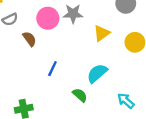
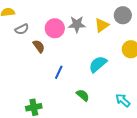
yellow triangle: (102, 33) -> (102, 25), moved
cyan semicircle: (97, 73) -> (98, 64), moved

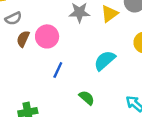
pink circle: (55, 28) -> (47, 36), moved
brown semicircle: (39, 46) -> (23, 39), moved, turned -120

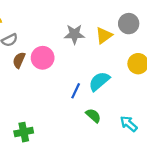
blue line: (58, 70) -> (76, 91), moved
green semicircle: (87, 98) -> (93, 116), moved

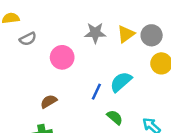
gray circle: (129, 24) -> (152, 35), moved
brown semicircle: (19, 60) -> (49, 101), moved, turned 35

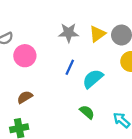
pink circle: (62, 57) -> (25, 56), moved
blue line: (96, 92) -> (70, 67), moved

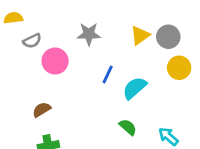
gray star: (69, 33) -> (89, 34), moved
brown semicircle: (25, 97) -> (42, 110), moved

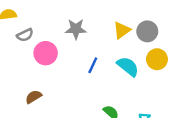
cyan semicircle: (135, 88) -> (128, 66), moved, turned 80

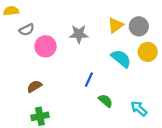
gray star: (76, 29) -> (79, 34), moved
blue line: (93, 65) -> (89, 80), moved

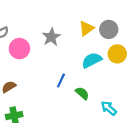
gray star: (79, 34) -> (51, 37), turned -30
cyan semicircle: (121, 59) -> (92, 60), turned -66
green semicircle: (105, 101) -> (82, 93), moved

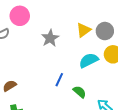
pink circle: (19, 49) -> (20, 16), moved

